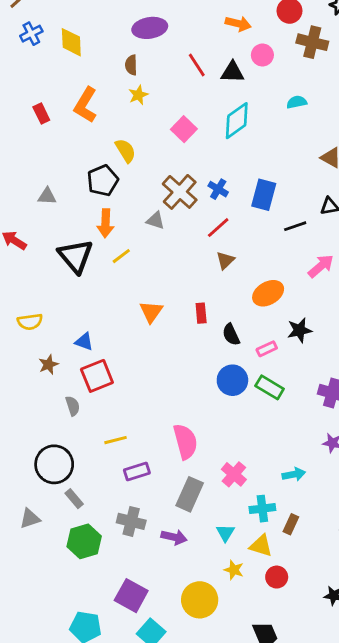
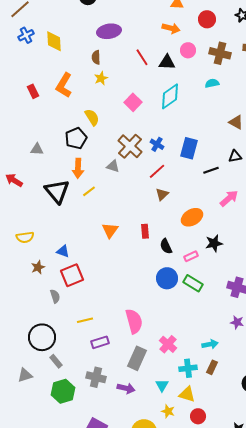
brown cross: (312, 42) -> (220, 53), moved
brown rectangle: (291, 524) -> (212, 367), moved

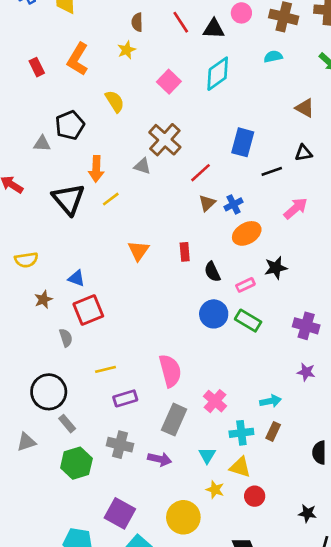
brown semicircle: (96, 57) -> (137, 22), moved
black pentagon: (76, 138) -> (70, 125), moved
blue cross: (157, 144) -> (234, 204), moved, turned 32

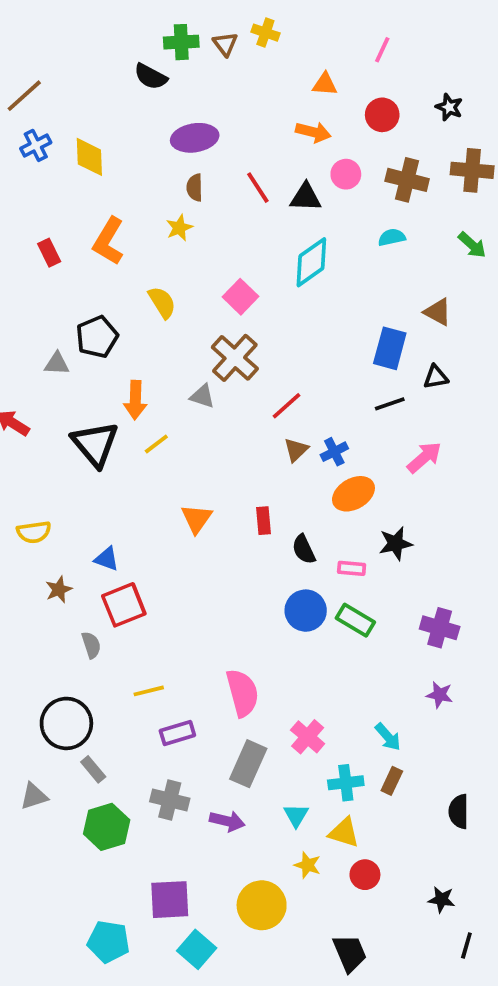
pink square: (169, 82) -> (241, 297), moved
blue rectangle: (243, 142) -> (390, 348), moved
pink rectangle: (245, 285) -> (352, 568), turned 30
cyan arrow: (270, 401) -> (388, 737), turned 60
purple square: (120, 513) -> (170, 900), turned -32

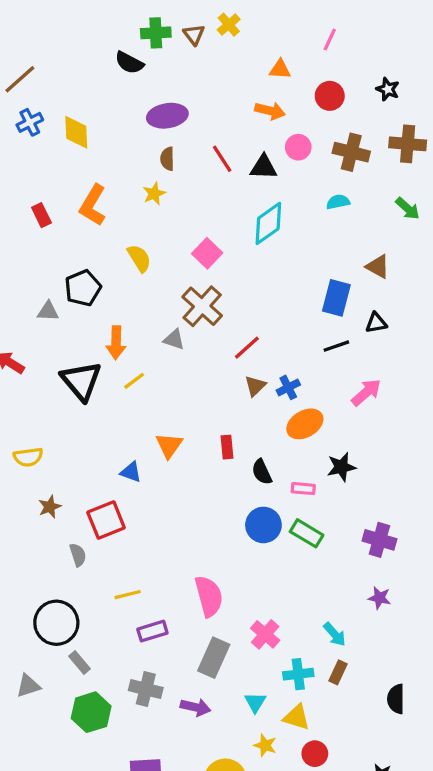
yellow cross: (265, 33) -> (229, 25), turned 30
blue triangle: (107, 559) -> (131, 472), moved

